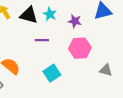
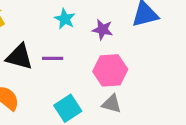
black triangle: (29, 15) -> (19, 57), moved
gray triangle: (106, 70) -> (112, 104), moved

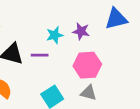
cyan star: (65, 19) -> (55, 35), moved, turned 30

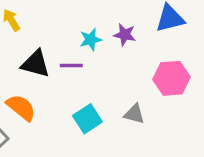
pink hexagon: (87, 65) -> (172, 78), moved

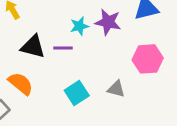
purple star: (125, 35) -> (108, 22), size x1.4

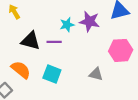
cyan square: (77, 93) -> (52, 74), moved, turned -36

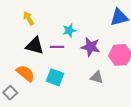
yellow arrow: (14, 12) -> (28, 18), moved
purple star: (90, 21) -> (91, 47), moved

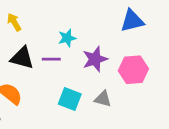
purple star: (91, 47) -> (95, 59), turned -30
cyan square: (55, 77) -> (70, 99), moved

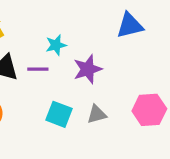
pink hexagon: (133, 70) -> (149, 110), moved
gray triangle: (103, 99) -> (97, 114), turned -30

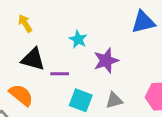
cyan star: (56, 45) -> (78, 39), turned -30
purple line: (38, 69) -> (60, 74), moved

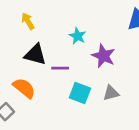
purple star: (106, 61) -> (104, 56), turned -30

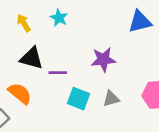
cyan star: (77, 36) -> (59, 18), moved
purple star: (104, 56) -> (103, 60), turned -30

